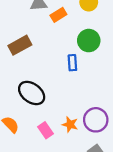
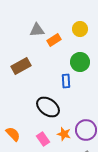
black ellipse: (32, 93) -> (48, 107), moved

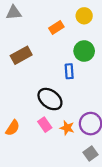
gray triangle: (37, 30) -> (14, 13), moved
orange semicircle: (13, 134) -> (13, 128), turned 77
pink rectangle: (43, 139) -> (45, 125), moved

